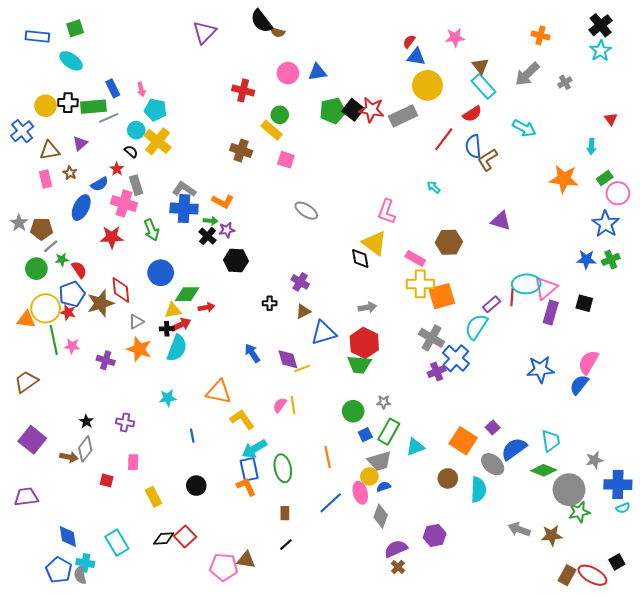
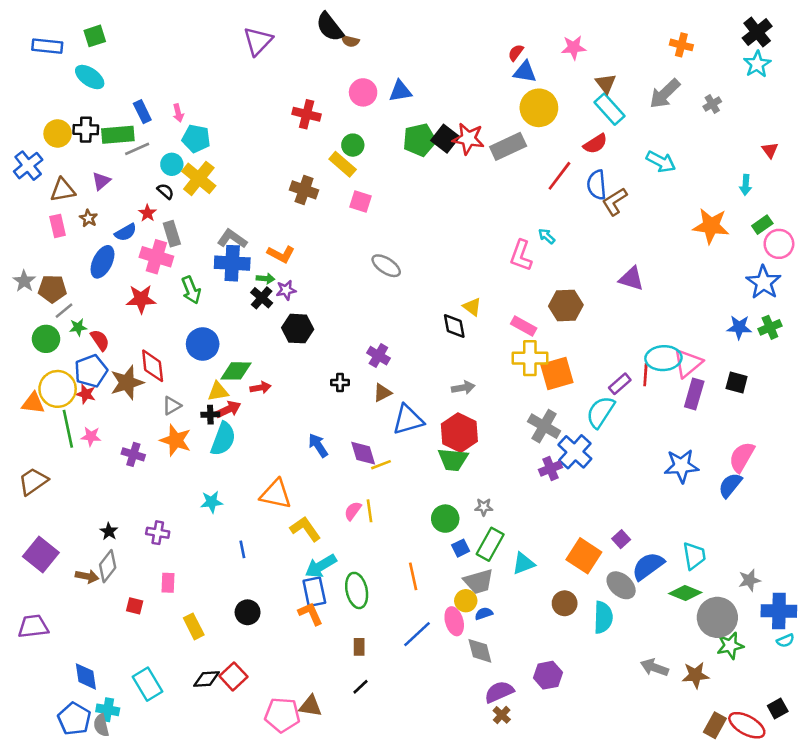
pink L-shape: (387, 212) -> (521, 255), moved
yellow triangle: (374, 243) -> (472, 307), size x0.6
gray diamond: (381, 516) -> (480, 651), turned -35

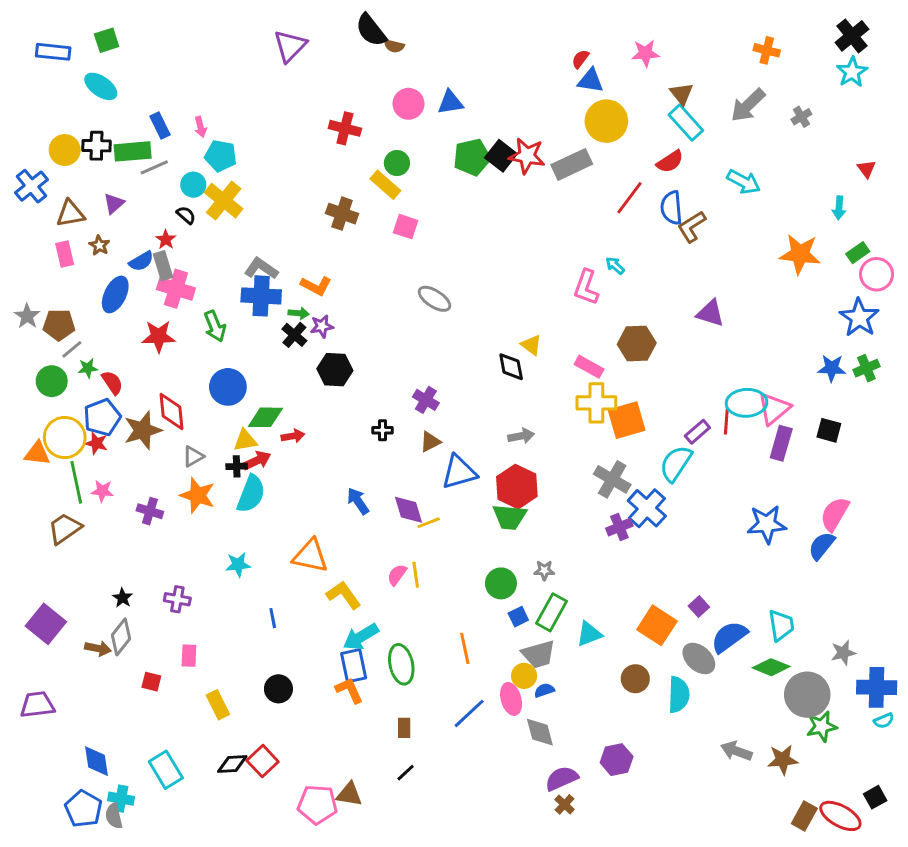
gray rectangle: (172, 234) -> (163, 266), moved
brown trapezoid: (33, 481) -> (65, 528), moved

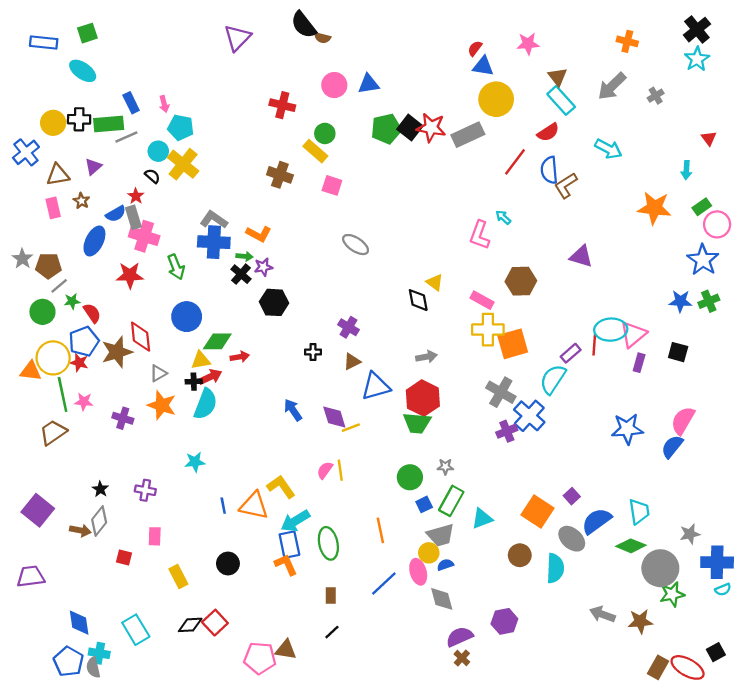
purple rectangle: (781, 443) -> (639, 363), size x0.7
orange triangle: (310, 556) -> (254, 506), moved

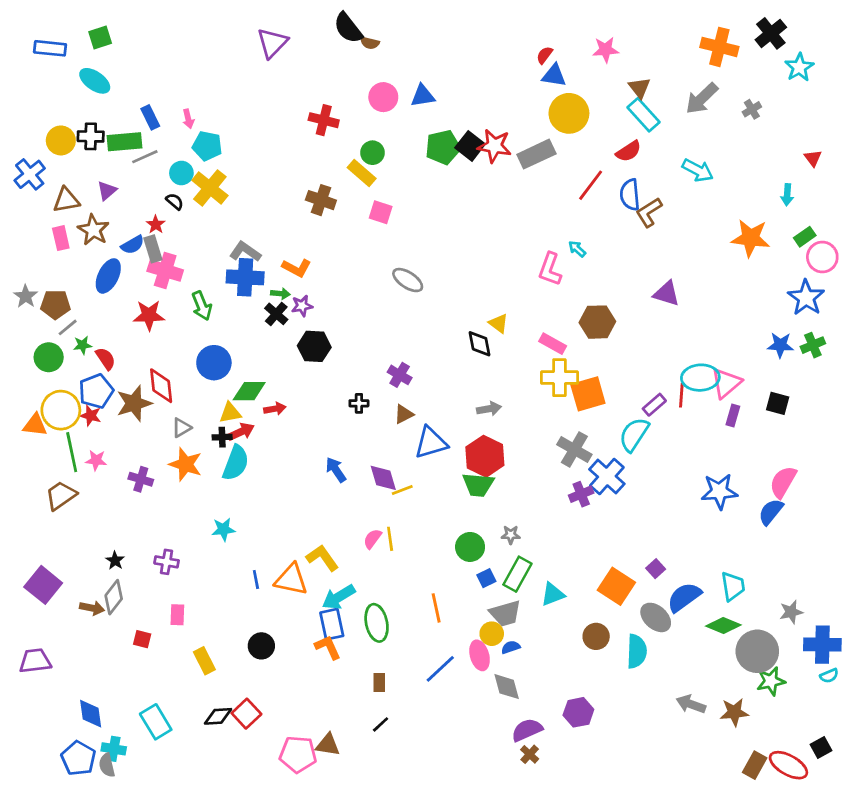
black cross: (697, 30) -> (771, 33), moved
orange cross: (627, 41) -> (719, 47), size x1.5
brown star: (81, 201) -> (93, 230), size x1.6

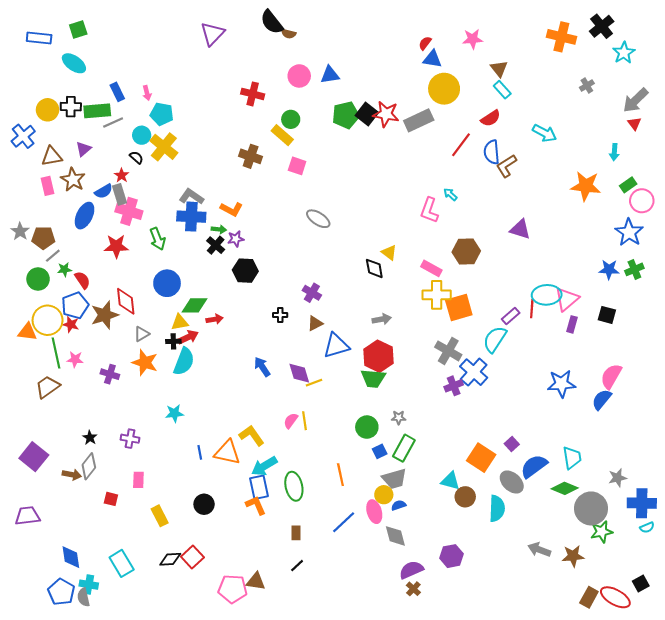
gray arrow: (702, 98) -> (635, 100), moved
cyan rectangle: (643, 115) -> (502, 90), size x0.7
cyan triangle: (553, 594) -> (450, 481), moved, turned 36

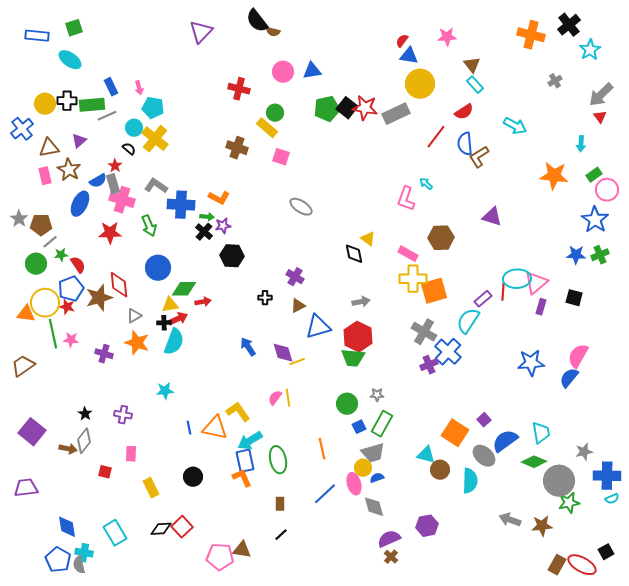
gray L-shape: (191, 197) -> (156, 186), moved
brown trapezoid: (48, 387) -> (23, 366), moved

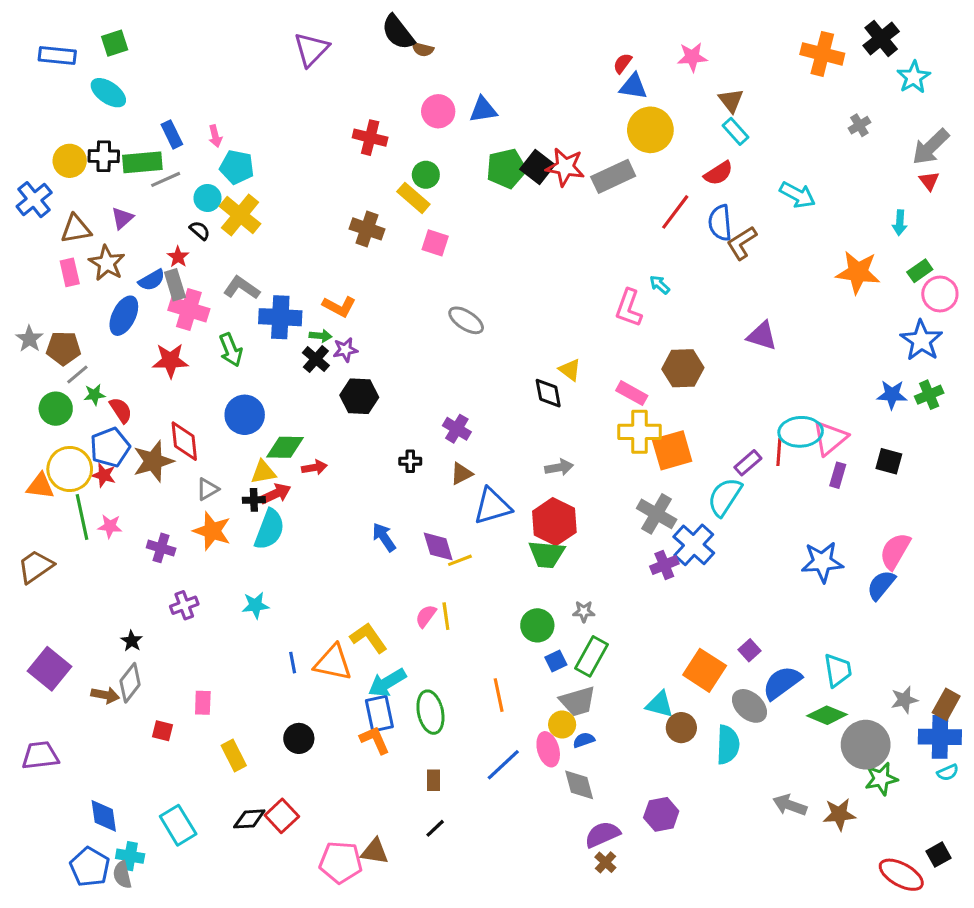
purple cross: (123, 415) -> (184, 605), moved, turned -30
brown rectangle: (557, 565) -> (946, 704), moved

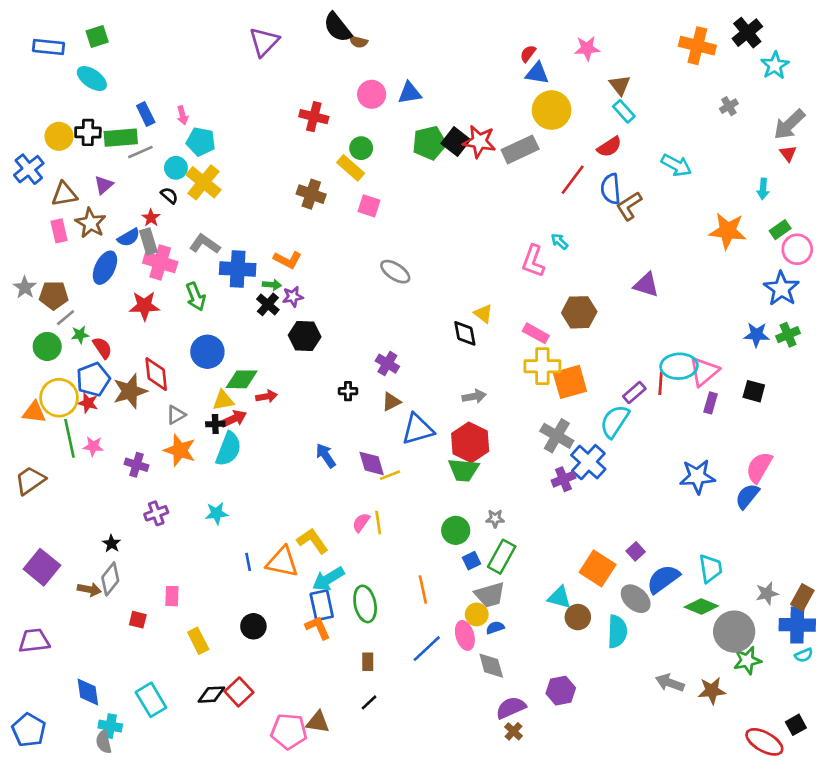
blue pentagon: (90, 867) -> (29, 730), moved

